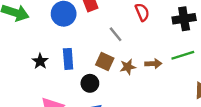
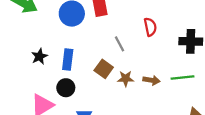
black circle: (90, 83) -> (66, 88), moved

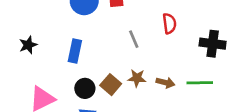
black star: (39, 56) -> (28, 45), moved
brown square: (104, 69) -> (111, 85), moved
black circle: (66, 88) -> (85, 88), moved

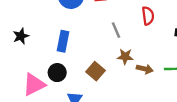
brown star: (137, 78) -> (125, 56), moved
black circle: (85, 88) -> (57, 73), moved

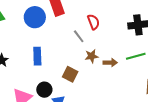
red semicircle: (148, 16) -> (93, 22), moved
black circle: (57, 73) -> (44, 90), moved

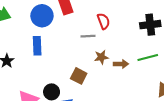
gray line: (79, 36) -> (88, 36), turned -56
blue rectangle: (37, 56) -> (37, 46), moved

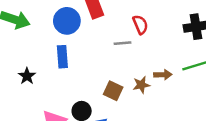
brown star: (101, 57) -> (141, 85), moved

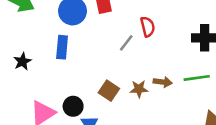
gray line: (122, 43) -> (126, 43), turned -56

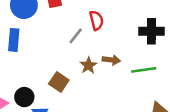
brown arrow: (163, 82) -> (111, 60), moved
brown star: (139, 89) -> (88, 65), moved, turned -30

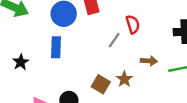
brown star: (88, 65) -> (124, 79), moved

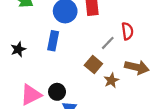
brown arrow: (149, 61) -> (137, 67), size x1.5
brown square: (101, 84) -> (93, 64), moved

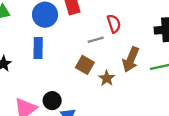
gray line: (108, 43) -> (96, 40), turned 40
brown arrow: (137, 67) -> (131, 60), turned 110

